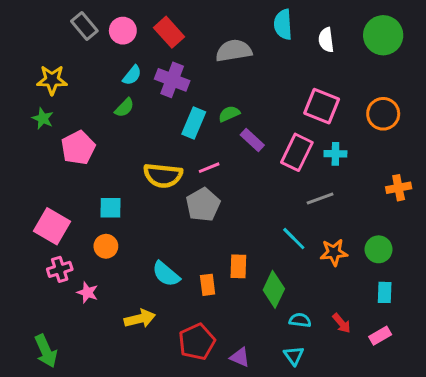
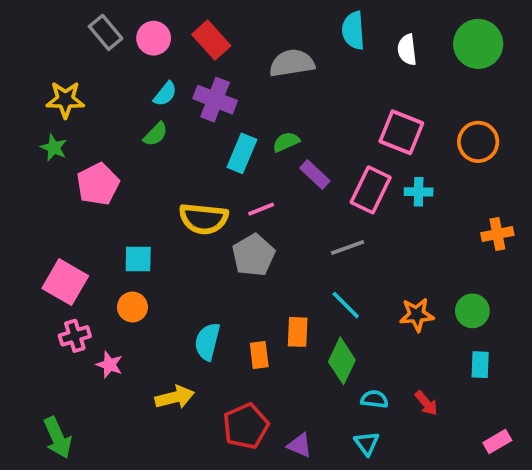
gray line: (320, 199) -> (348, 247), moved
cyan line: (294, 239) -> (346, 305), moved
cyan semicircle: (166, 274) -> (207, 342), turned 64
pink rectangle: (380, 336) -> (497, 441), moved

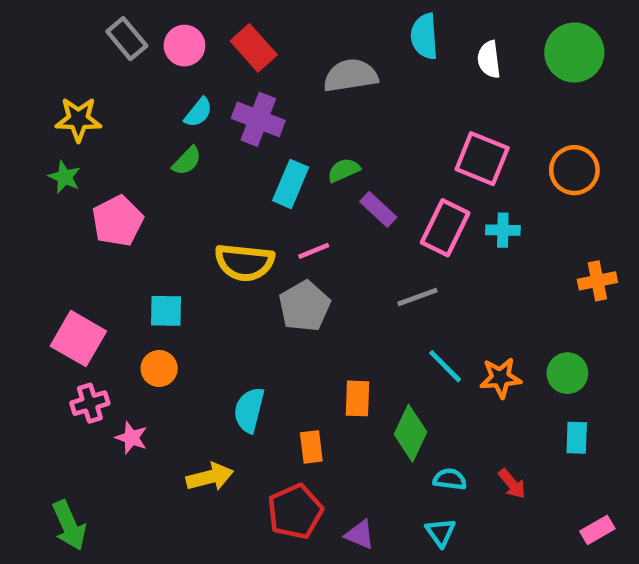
cyan line: (346, 305) -> (445, 366), moved
orange rectangle: (259, 355) -> (311, 447), moved

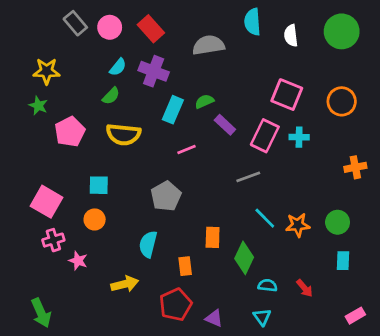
yellow semicircle: (244, 262) -> (123, 134), moved
gray pentagon: (304, 306) -> (166, 196), moved

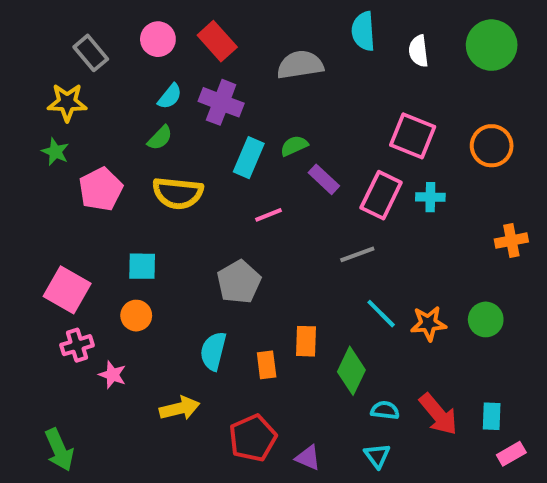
gray rectangle: (75, 23) -> (91, 53), moved
cyan rectangle: (343, 261) -> (492, 416), moved
orange rectangle: (185, 266) -> (267, 365), moved
red arrow: (305, 288) -> (438, 414), size x1.6

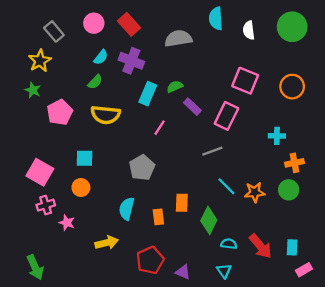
yellow star: (67, 102) -> (40, 61), turned -30
cyan cross: (430, 197) -> (277, 136), moved
pink line: (269, 215) -> (160, 128), turned -35
orange cross: (511, 241) -> (294, 163), moved

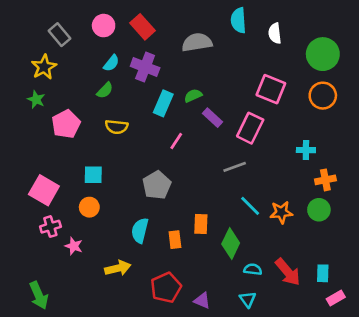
green circle: (292, 27) -> (323, 54), moved
yellow semicircle: (106, 115) -> (117, 127), size x0.7

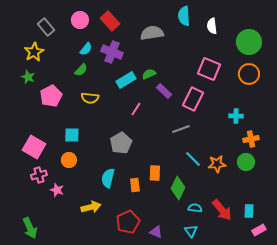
cyan rectangle: (163, 103) -> (126, 80), turned 36

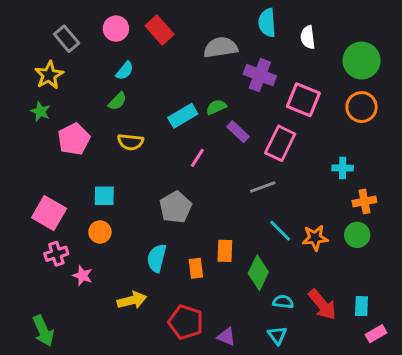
purple cross: (112, 52) -> (260, 75), moved
red pentagon: (128, 222) -> (186, 322), turned -30

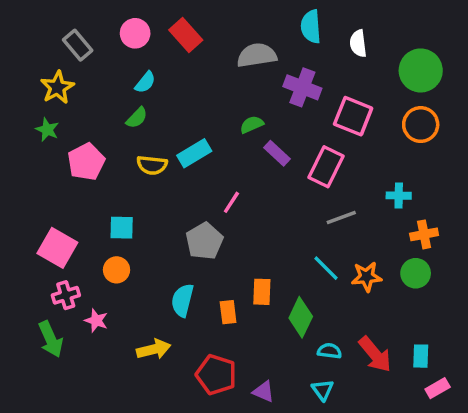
cyan rectangle: (183, 116) -> (194, 153), moved
pink line: (197, 158) -> (231, 202), moved
gray line: (263, 187) -> (341, 217), moved
green arrow: (43, 331) -> (51, 339), moved

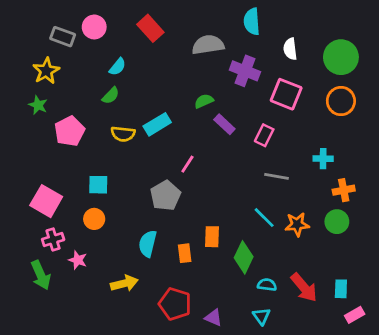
pink circle: (135, 33) -> (94, 27), moved
white semicircle: (358, 43) -> (290, 49), moved
gray rectangle: (78, 45) -> (63, 37), turned -30
pink rectangle: (326, 167) -> (264, 135), size x0.7
gray line: (341, 217) -> (277, 176), turned 30

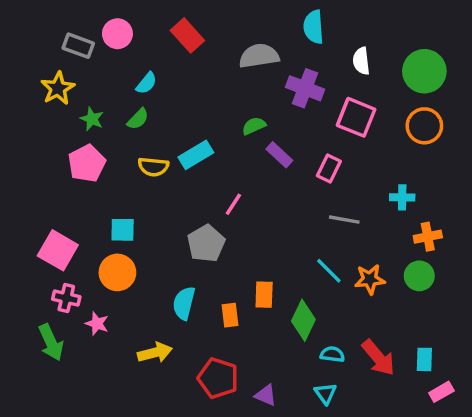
green star: (38, 105) -> (92, 119), moved
orange circle: (94, 219) -> (117, 272), size x1.4
pink cross: (53, 239) -> (66, 298), turned 30

